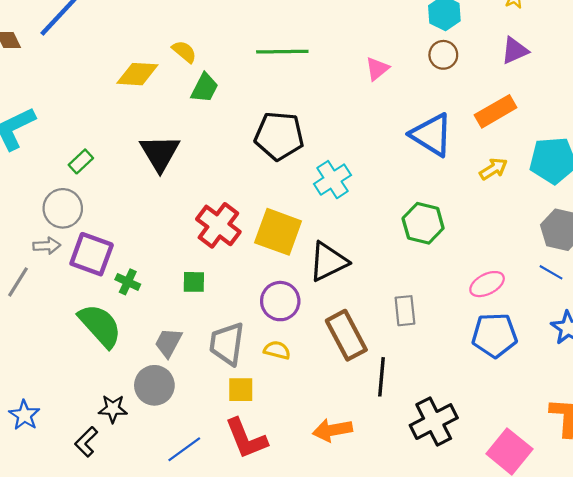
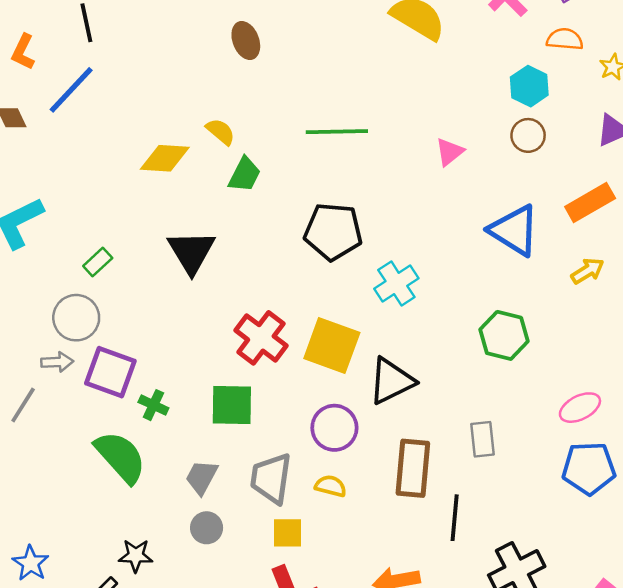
green square: (194, 282) -> (232, 405), size x1.6
brown rectangle: (346, 335) -> (413, 468), turned 33
gray circle: (154, 385) -> (207, 528), moved, size x0.7

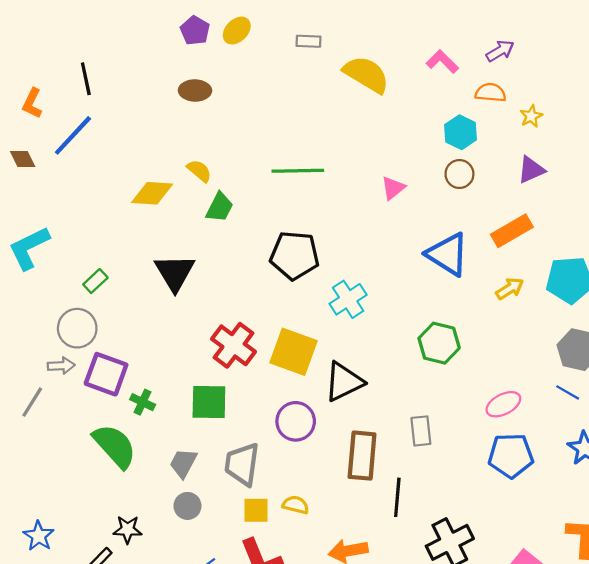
brown ellipse: (246, 40) -> (195, 90), moved, turned -68
yellow semicircle: (331, 486) -> (296, 505), moved

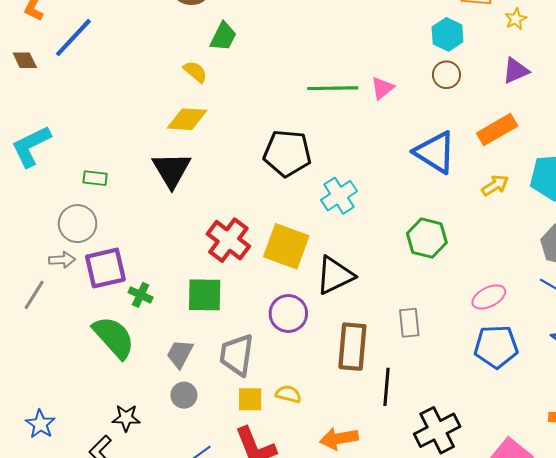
green line: (298, 171) -> (333, 88), moved
yellow diamond: (152, 193) -> (187, 119), moved
green trapezoid: (220, 207) -> (223, 37), moved
green rectangle: (95, 281) -> (95, 178), turned 50
purple square: (106, 374) -> (105, 268), turned -33

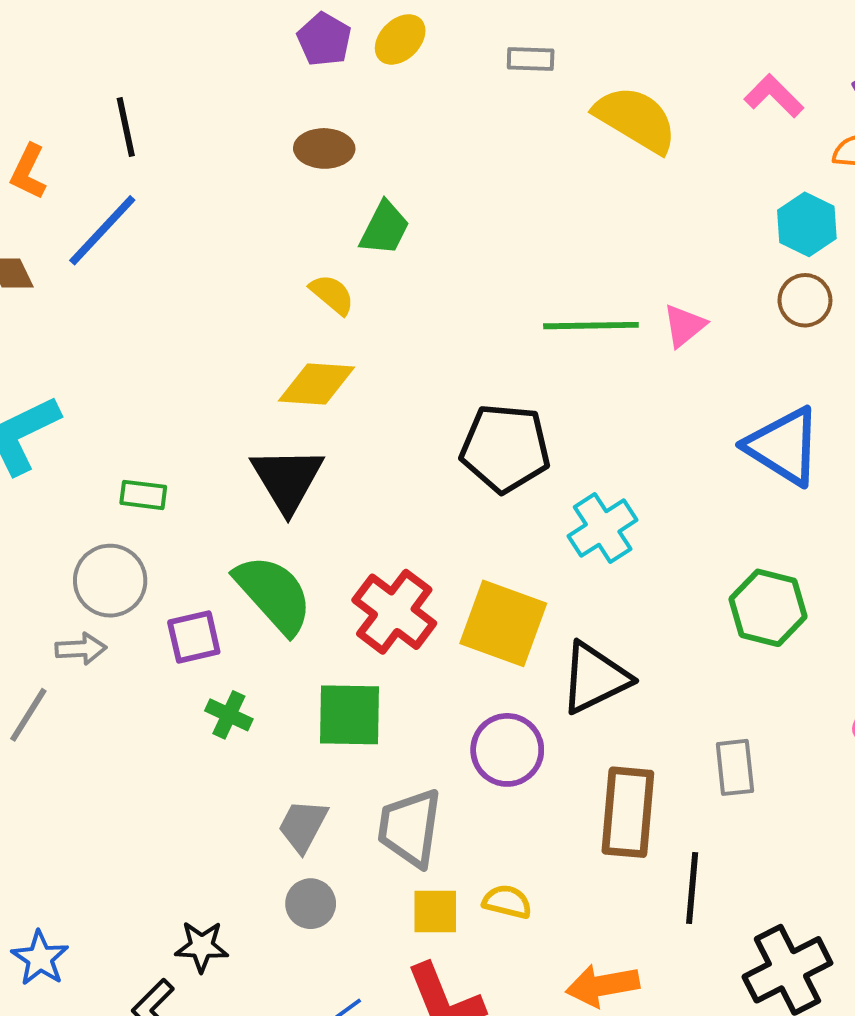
purple square: (105, 268) -> (194, 637), moved, size x0.7
green semicircle: (114, 337) -> (274, 594), moved

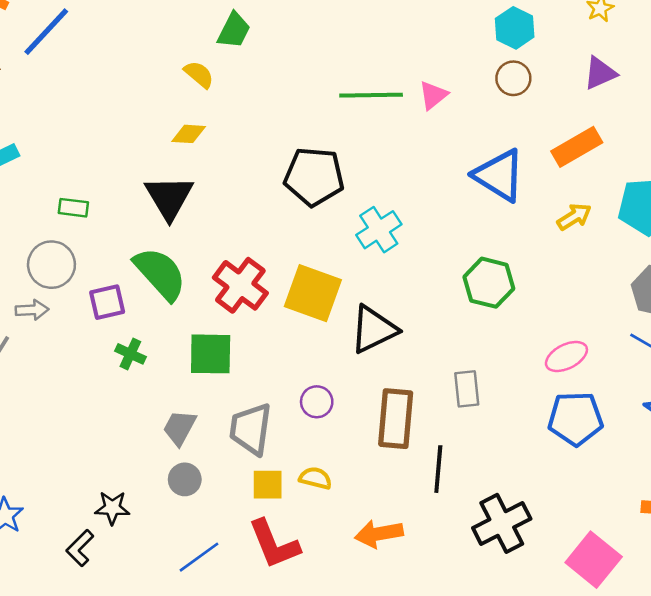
yellow diamond: (316, 384) -> (189, 134), size x0.7
purple circle: (507, 750) -> (317, 402), moved, size x0.7

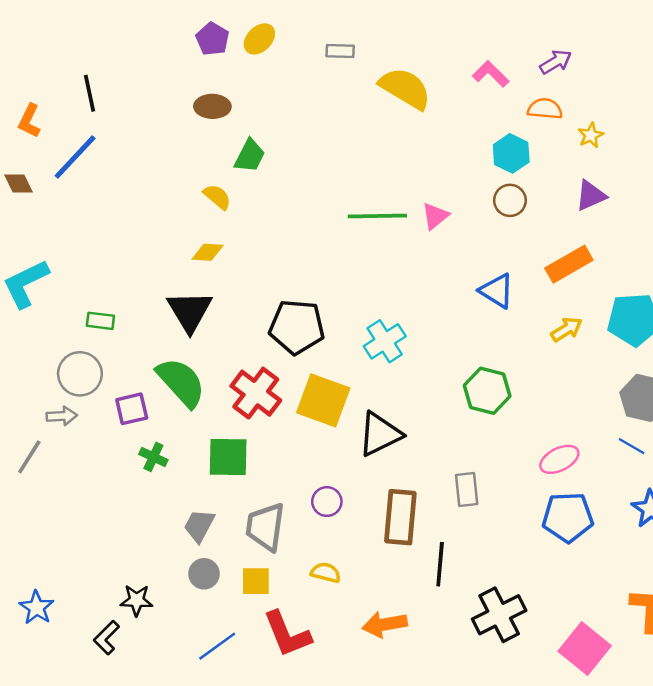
blue triangle: (499, 175) -> (497, 291), size x0.7
black pentagon: (314, 177) -> (297, 327), moved
yellow square: (268, 485) -> (256, 581), moved

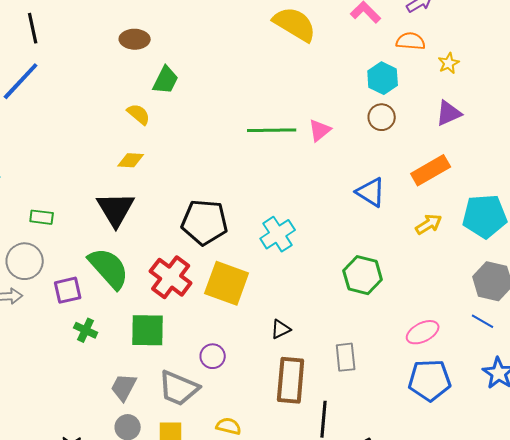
black triangle: (380, 434) -> (281, 329), moved, size x0.5
purple circle: (327, 502) -> (213, 356), moved
gray trapezoid: (265, 527) -> (179, 388), turned -75

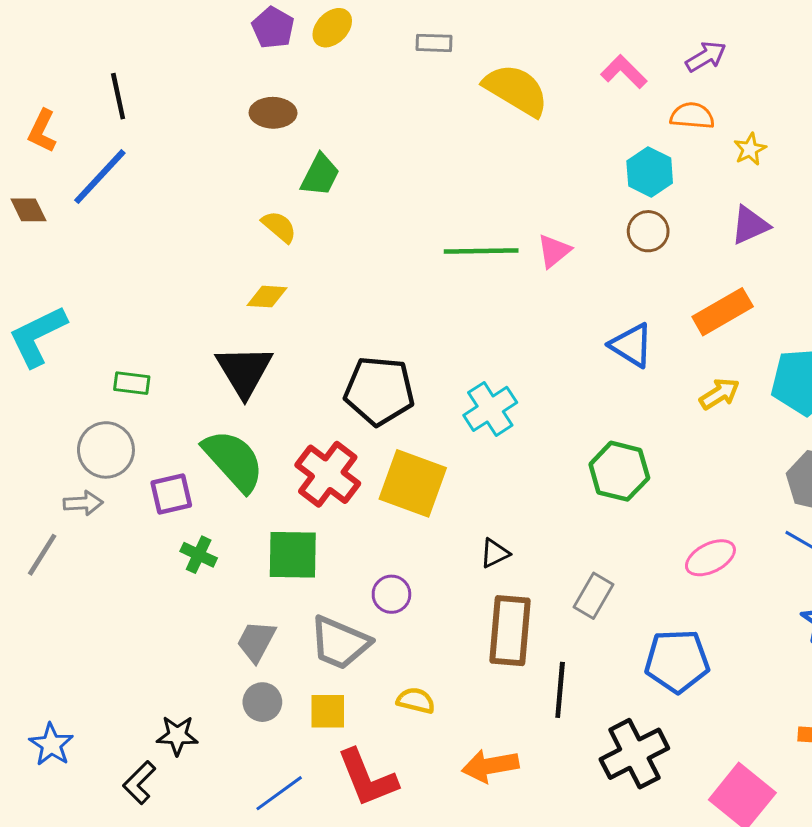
gray rectangle: (346, 357) -> (593, 596), turned 36
blue pentagon: (430, 380) -> (677, 661), moved

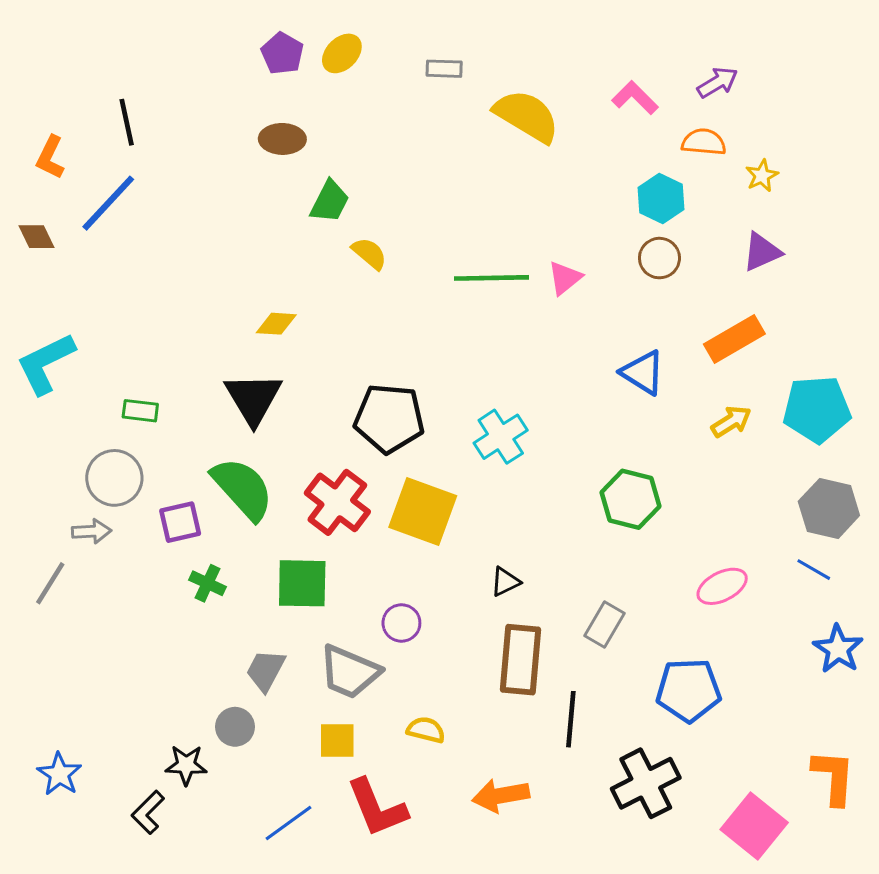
yellow semicircle: (279, 227) -> (369, 253), moved
gray circle: (262, 702) -> (235, 727), moved

